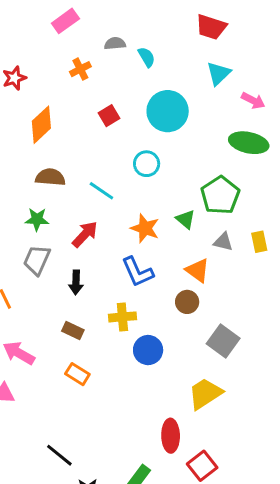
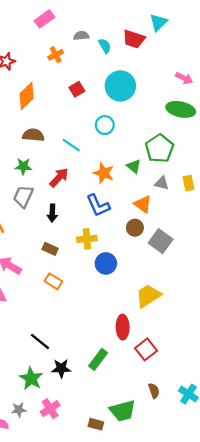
red trapezoid: (211, 27) -> (134, 39), moved
cyan triangle: (219, 74) -> (158, 22), moved
gray square: (223, 341) -> (161, 241), moved

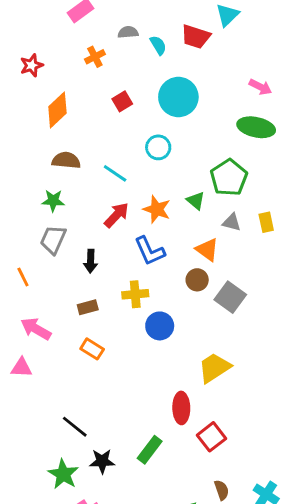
red arrow: (59, 177) -> (116, 215), moved
brown rectangle: (50, 249) -> (88, 307), turned -40

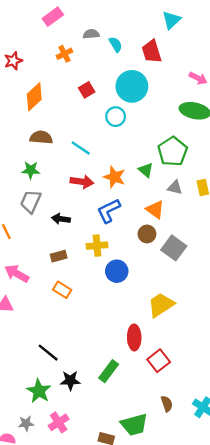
red trapezoid: (196, 37) -> (152, 51), moved, turned 55
cyan circle: (158, 147) -> (116, 117), moved
red arrow: (116, 215) -> (82, 182), turned 55
blue L-shape: (150, 251) -> (109, 211), turned 88
black arrow: (91, 261) -> (61, 219), turned 96

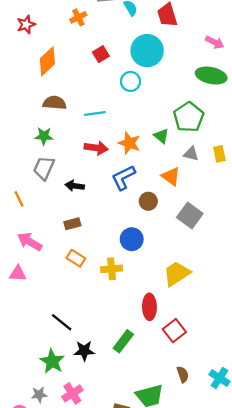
cyan line: (81, 148) -> (95, 113), turned -42
brown circle: (147, 234) -> (148, 201), moved
yellow cross: (97, 246) -> (112, 269), moved

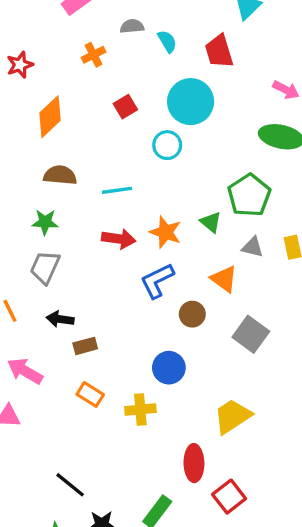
black arrow: (75, 186) -> (60, 319), moved

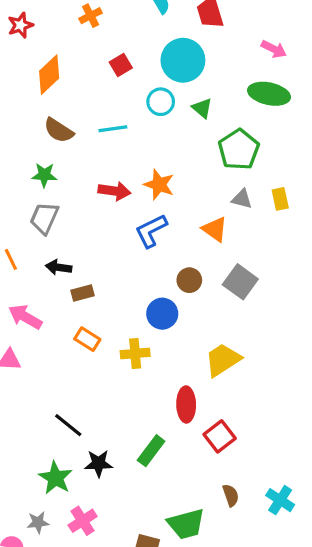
brown semicircle: (60, 175) -> (59, 130), turned -152
cyan line: (117, 190) -> (113, 129), moved
green triangle: (211, 222) -> (202, 108), moved
brown circle: (192, 314) -> (189, 280), moved

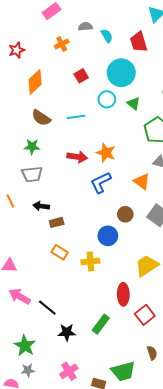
gray trapezoid: (44, 218) -> (32, 174), turned -120
pink arrow: (25, 317) -> (20, 296), moved
green star: (55, 478) -> (25, 346), moved
pink cross: (83, 521) -> (69, 371), moved

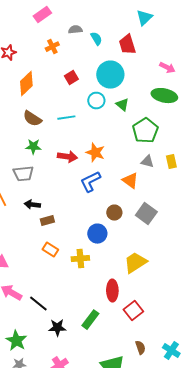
green star: (32, 147) -> (33, 147), moved

